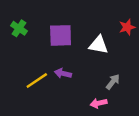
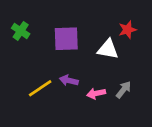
red star: (127, 27) -> (127, 30), moved
pink arrow: (99, 103) -> (96, 93), moved

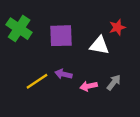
green cross: (21, 31) -> (19, 29), size x1.5

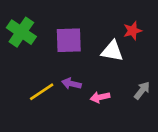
gray arrow: (114, 82) -> (142, 90), moved

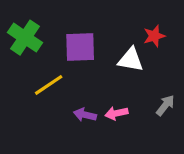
purple arrow: (72, 84) -> (85, 115), moved
yellow line: (42, 92) -> (49, 85), moved

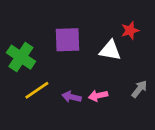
green cross: (25, 38) -> (21, 57), moved
yellow line: (49, 85) -> (37, 90), moved

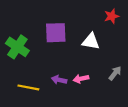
red star: (130, 30) -> (112, 16), moved
yellow line: (37, 90) -> (28, 87), moved, turned 45

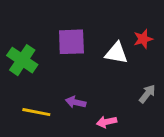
red star: (112, 16) -> (143, 39), moved
pink arrow: (81, 79) -> (107, 122), moved

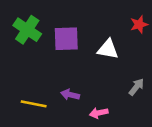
red star: (143, 39) -> (139, 24), moved
green cross: (22, 60) -> (27, 30), moved

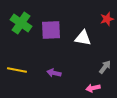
yellow line: (34, 104) -> (17, 70), moved
pink arrow: (99, 113) -> (93, 88), moved

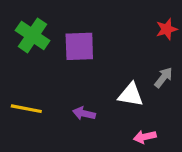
white triangle: (83, 38) -> (131, 95), moved
gray arrow: (105, 67) -> (163, 78), moved

